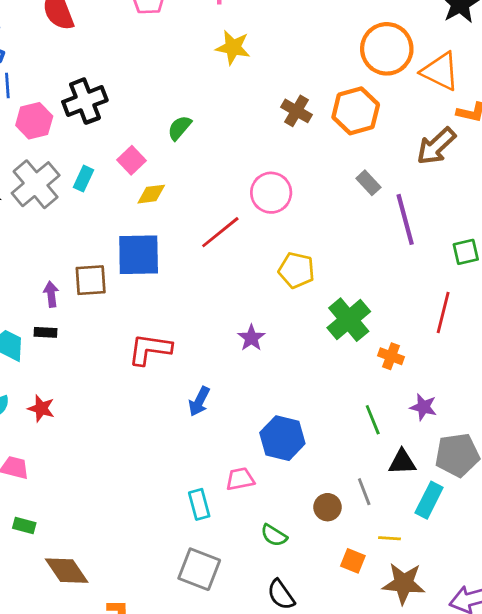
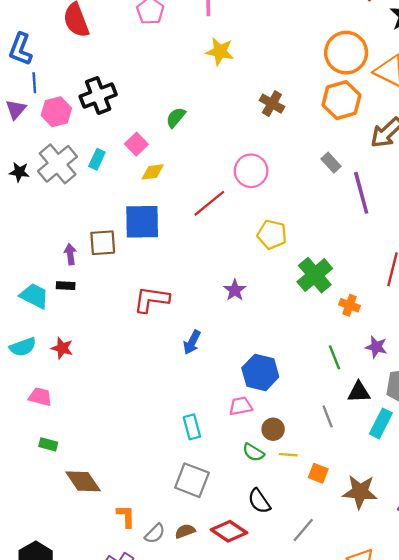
orange hexagon: (356, 111) -> (341, 100), moved
pink trapezoid: (240, 479) -> (241, 406), moved
brown circle: (328, 507) -> (273, 429), moved
yellow line: (390, 538) -> (288, 455), moved

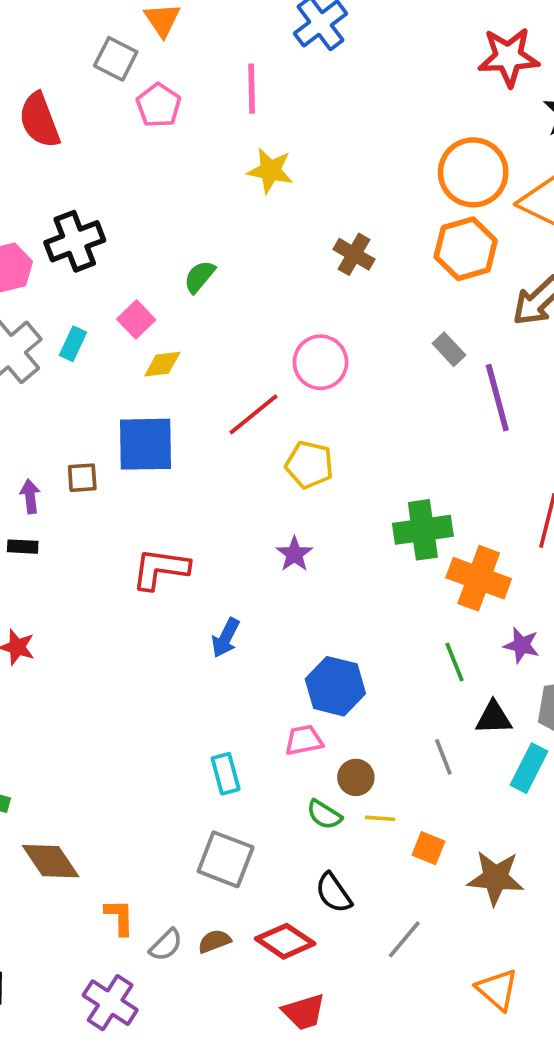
yellow pentagon: (272, 235) -> (309, 465), moved
brown square: (103, 243) -> (82, 478), size x0.7
green cross: (315, 275) -> (423, 530), turned 32
orange cross: (350, 305) -> (479, 578), size x1.8

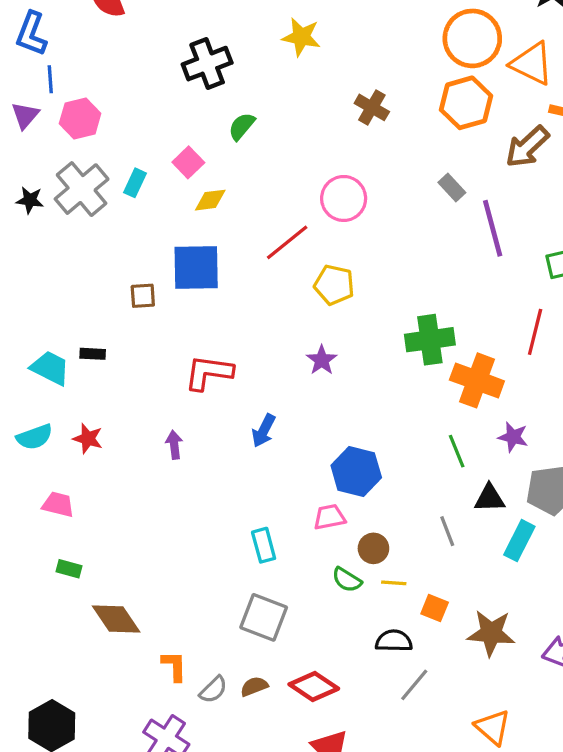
black cross: (75, 241) -> (207, 64), moved
purple arrow: (30, 496) -> (174, 445), moved
black semicircle: (334, 893) -> (394, 641), moved, turned 126

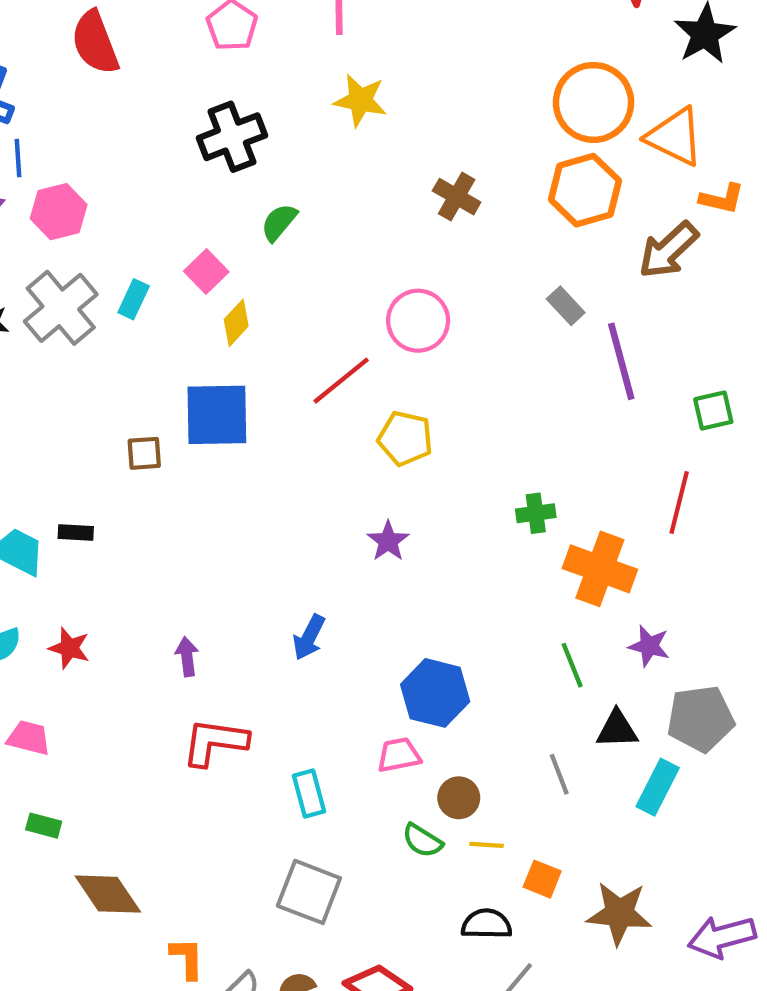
yellow diamond: (210, 200) -> (236, 323), turned -40
green cross: (430, 340) -> (536, 513), size x0.6
red L-shape: (209, 373) -> (215, 742), moved

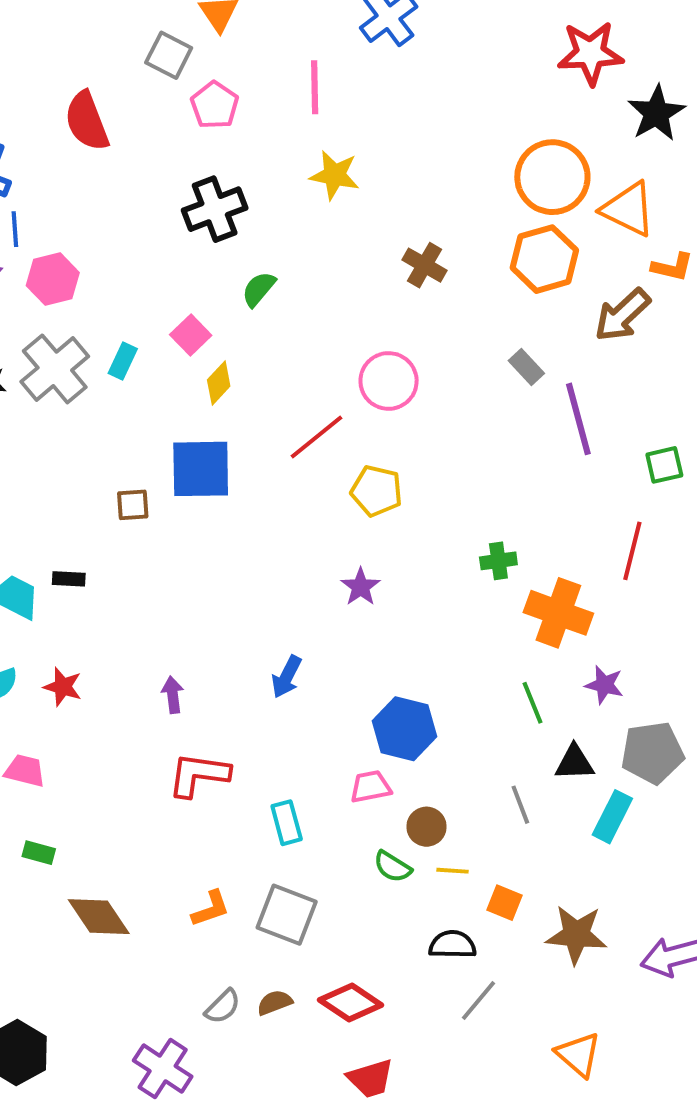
orange L-shape: (187, 958) -> (211, 909), moved, turned 72

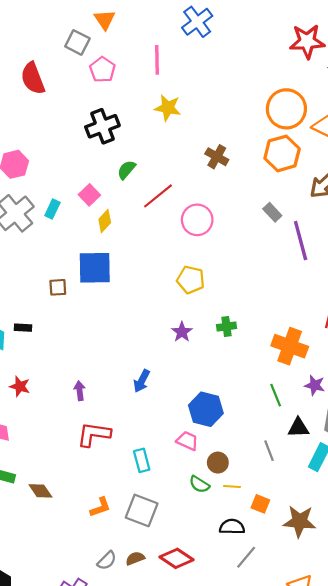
red line: (317, 437) -> (158, 196), moved
green cross: (498, 561) -> (227, 327), moved
pink trapezoid: (371, 787) -> (187, 441), turned 35
brown diamond: (99, 917) -> (40, 491), moved, size x0.7

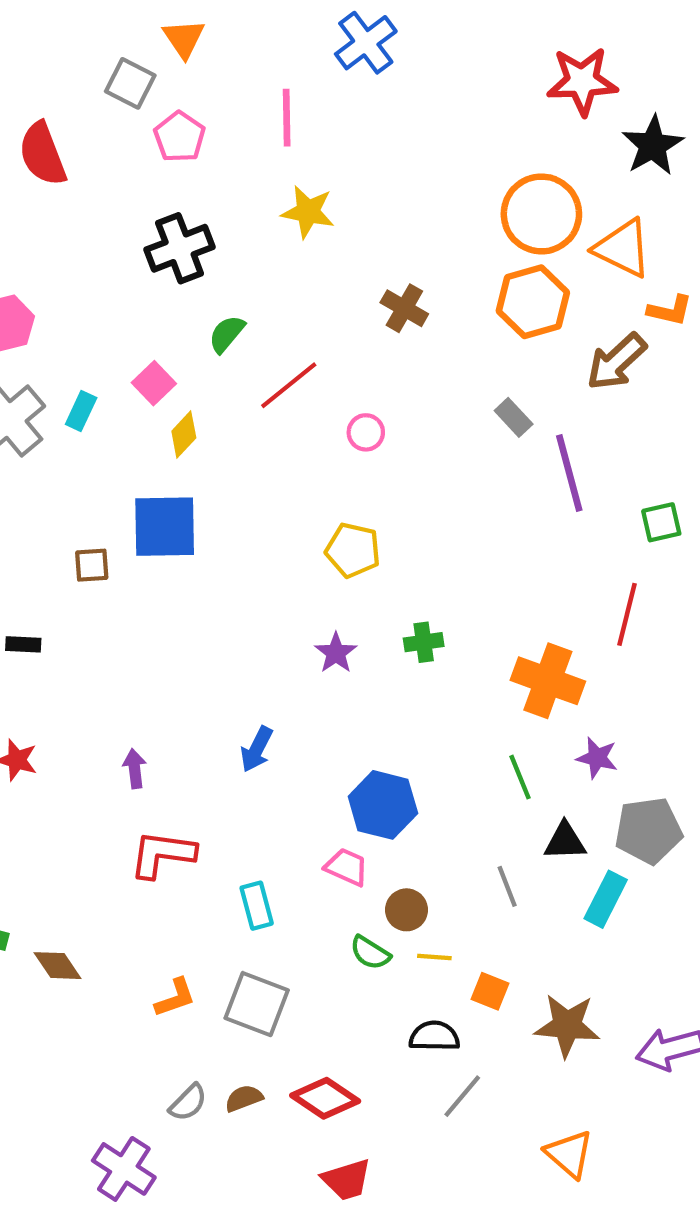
pink circle: (197, 220) -> (366, 432), size x0.6

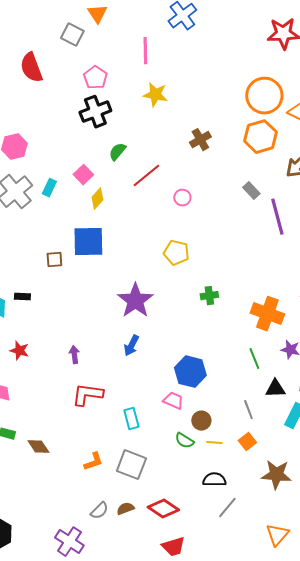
pink pentagon: (180, 137) -> (95, 78), moved
brown cross: (404, 308) -> (200, 140), turned 30
purple star: (336, 653) -> (135, 301), moved, size x1.8
orange square: (490, 991) -> (247, 442), moved, turned 30
orange triangle: (569, 1154) -> (277, 535), turned 30

